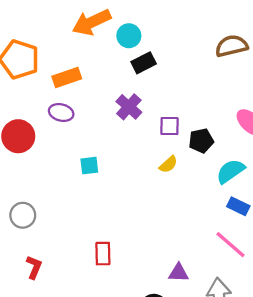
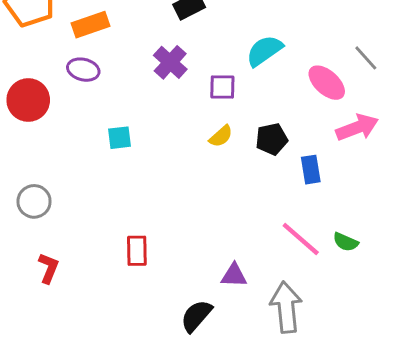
black pentagon: (201, 141) -> (272, 139), moved
cyan semicircle: (230, 171) -> (264, 51), moved
blue rectangle: (238, 206) -> (311, 170), moved, turned 55

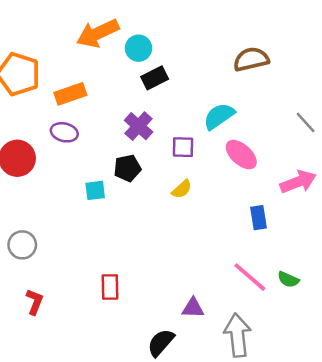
pink ellipse: (327, 83) -> (241, 155), moved
black pentagon: (272, 139) -> (127, 168), moved

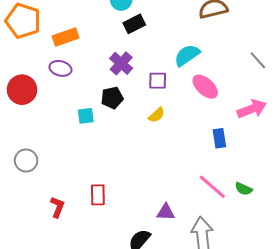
red L-shape: (35, 302) -> (57, 207), moved

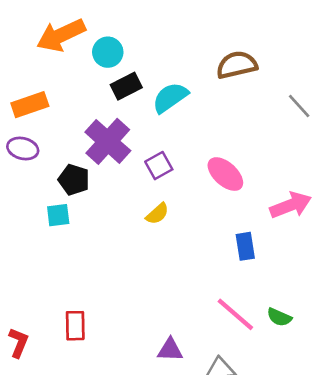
cyan semicircle: (187, 55) -> (170, 97), moved
gray line: (258, 60) -> (299, 106), moved
purple cross: (121, 63) -> (108, 141), size x1.4
purple square: (158, 81) -> (159, 166), turned -30
black pentagon: (112, 98) -> (74, 180), moved, turned 30

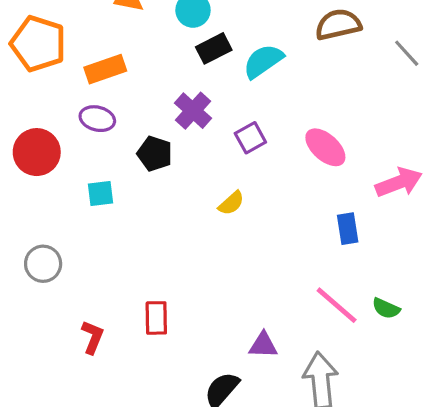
gray line: (299, 106) -> (407, 53), moved
purple cross: (108, 141) -> (193, 111), size x0.7
yellow semicircle: (157, 214) -> (231, 203), moved
cyan square: (58, 215) -> (100, 194), moved

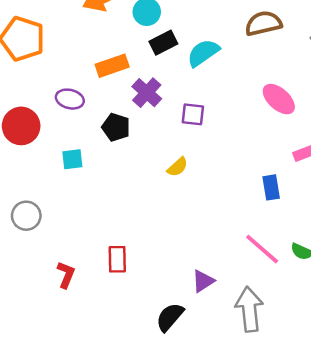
orange rectangle: (105, 69) -> (112, 66), moved
purple square: (250, 138) -> (193, 114), turned 35
pink ellipse: (325, 147) -> (279, 99), moved
purple triangle: (263, 345) -> (203, 281), turned -35

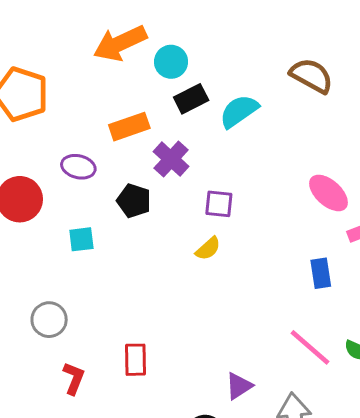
brown semicircle: (263, 23) -> (312, 76), turned 42
pink ellipse: (279, 99) -> (328, 193), moved
purple square: (193, 114) -> (219, 204), moved
gray circle: (26, 216) -> (49, 320), moved

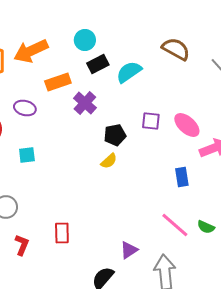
orange arrow: (120, 43) -> (31, 51), moved
black pentagon: (134, 201) -> (115, 135), moved, turned -30
purple square: (219, 204) -> (151, 121), moved

